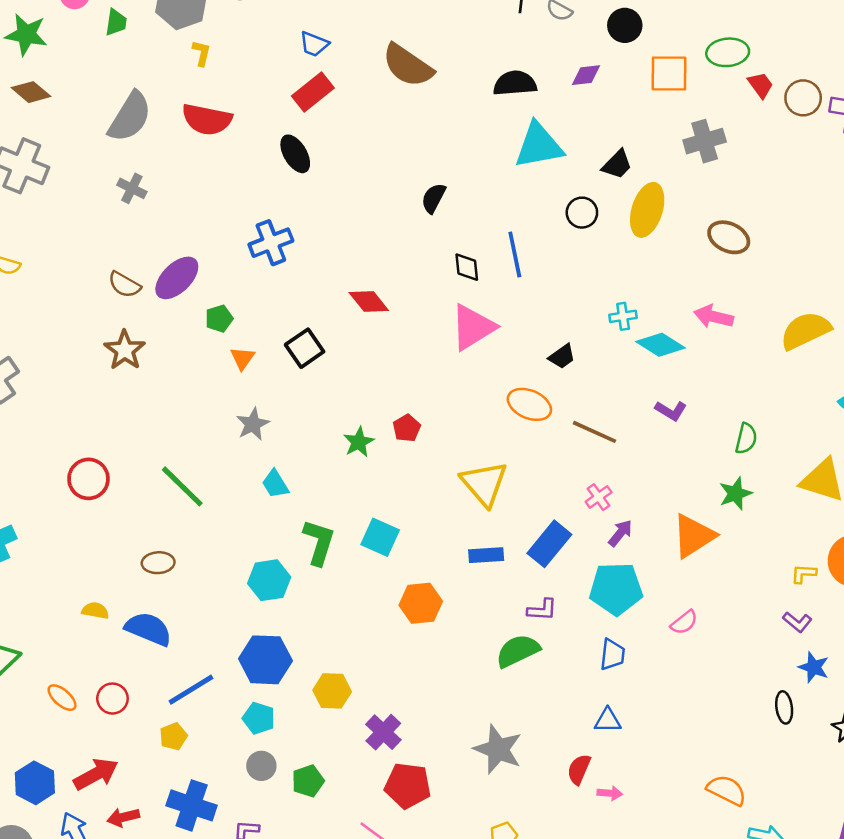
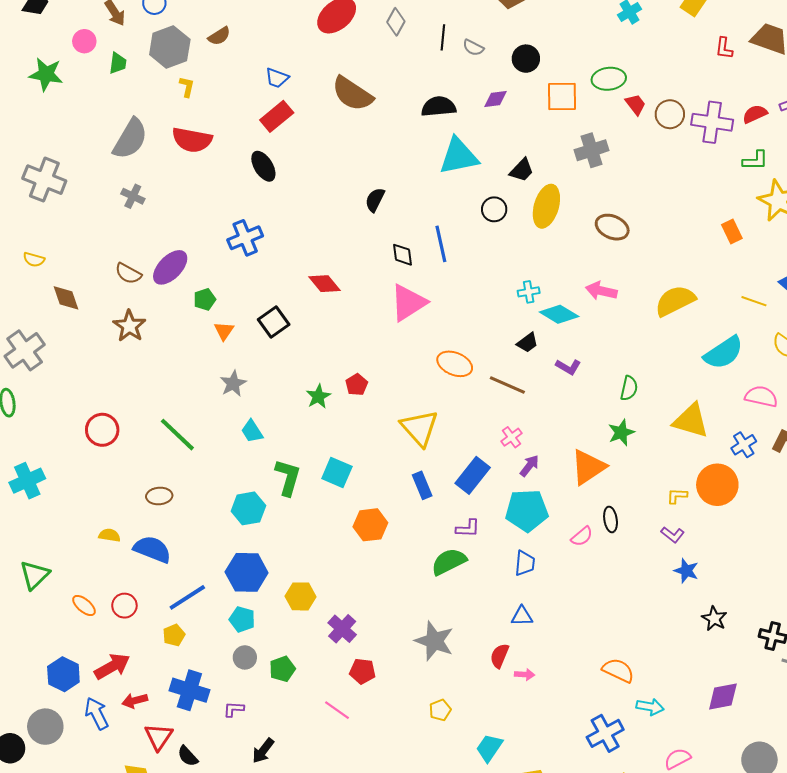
brown diamond: (31, 92) -> (66, 298), moved, turned 32
black trapezoid: (562, 356) -> (527, 343), moved
blue rectangle: (486, 555) -> (422, 485), turned 72
black ellipse: (784, 707) -> (611, 519), moved
red pentagon: (408, 786) -> (362, 671), size x0.7

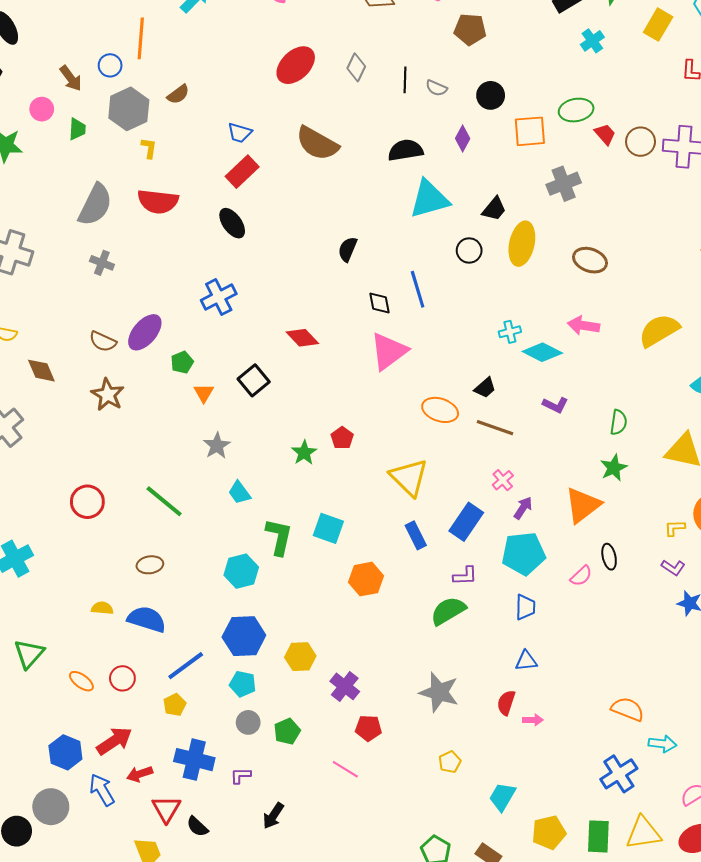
purple diamond: (495, 99) -> (463, 139), turned -50
black trapezoid: (527, 343) -> (485, 388), moved

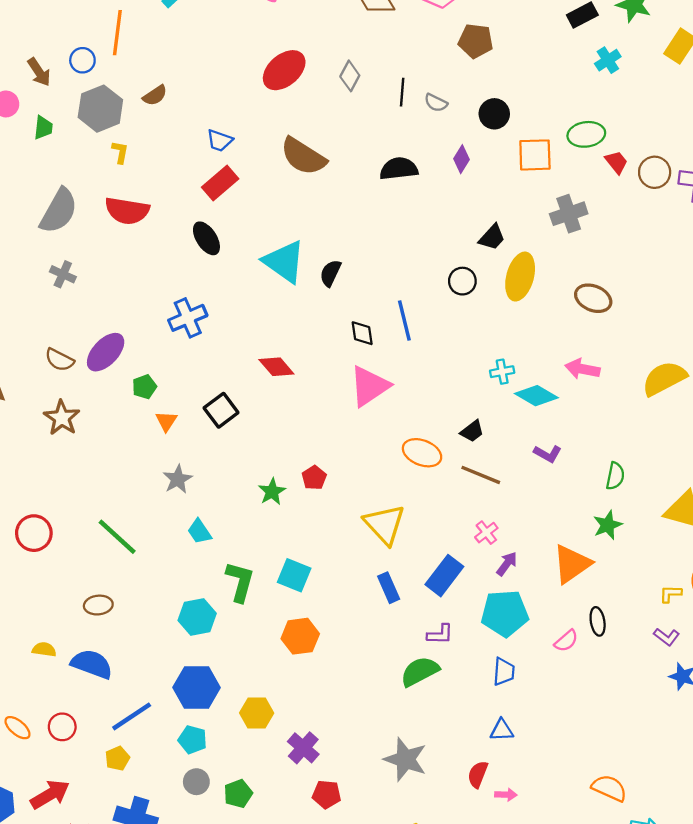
cyan triangle: (429, 199) -> (284, 262), moved, turned 48
orange hexagon: (366, 579) -> (300, 636), moved

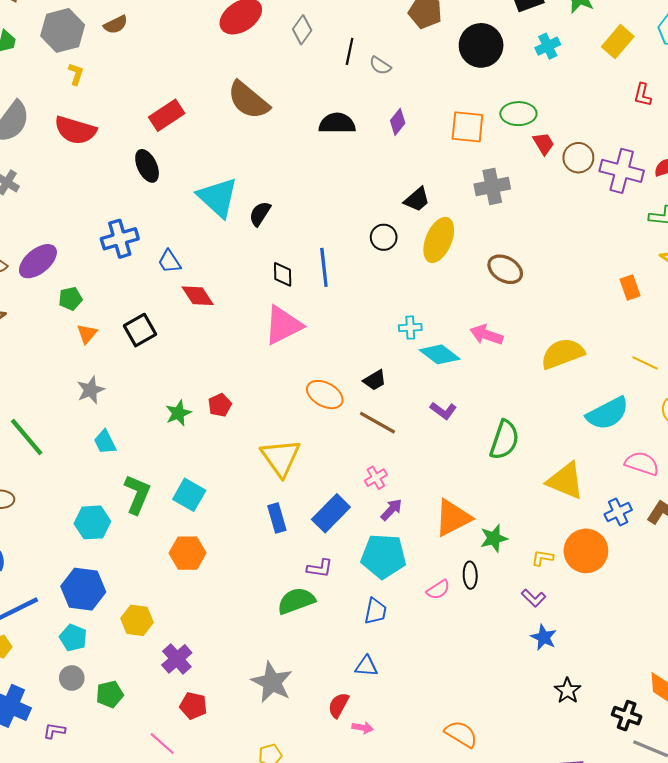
black circle: (494, 114) -> (481, 45), moved, size x1.5
blue trapezoid: (220, 140) -> (169, 261), moved, turned 30
green semicircle: (615, 476) -> (504, 440), size x1.5
green star: (608, 525) -> (494, 538), moved

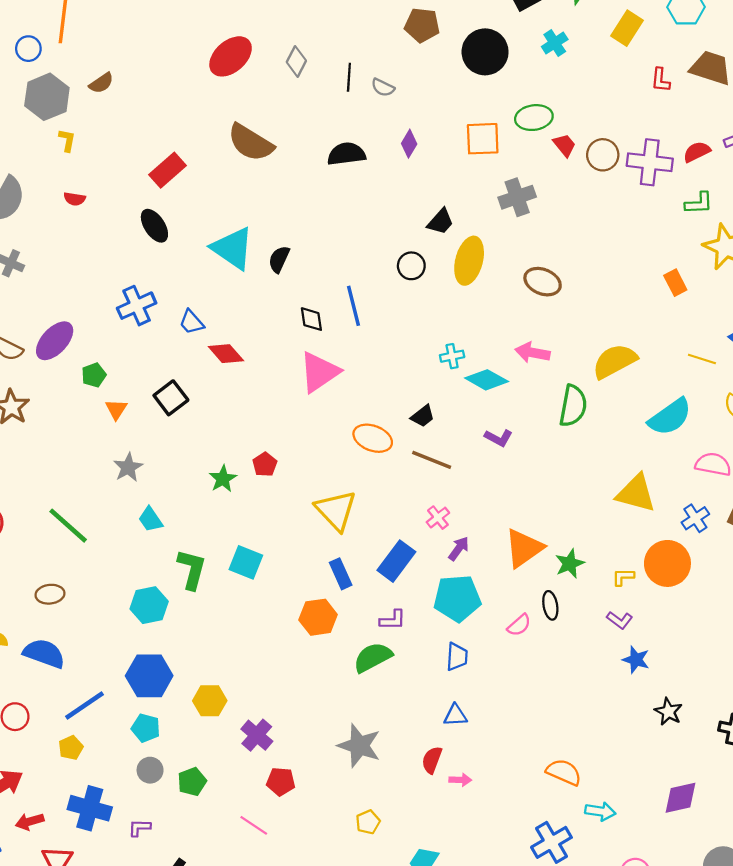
red semicircle: (75, 130) -> (75, 199), size x0.5
green semicircle: (504, 440) -> (573, 406), moved
orange hexagon: (187, 553) -> (318, 617), moved

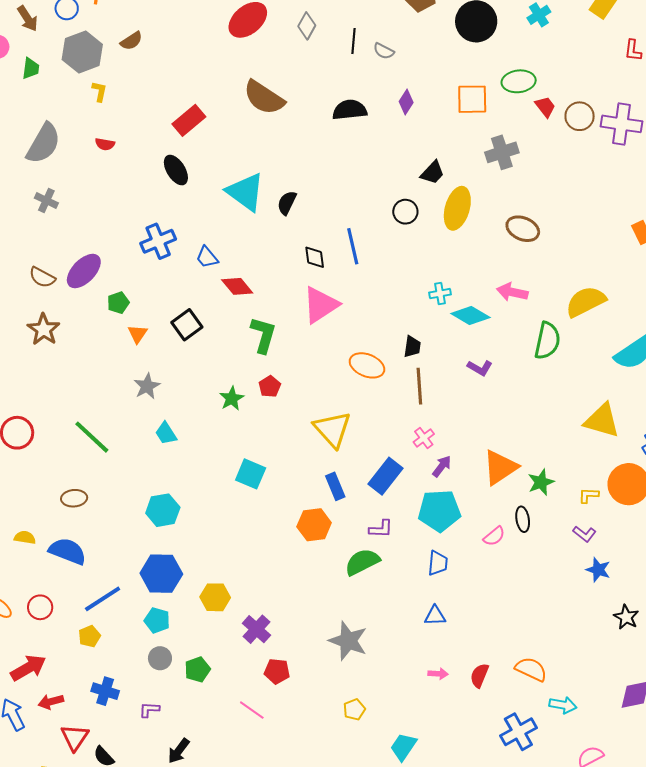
black trapezoid: (423, 416) -> (412, 347), turned -45
brown line: (432, 460) -> (419, 386), turned 63
green L-shape: (192, 569) -> (263, 335), moved
red semicircle: (432, 760) -> (479, 675), moved
blue cross: (90, 808) -> (105, 691), size x0.7

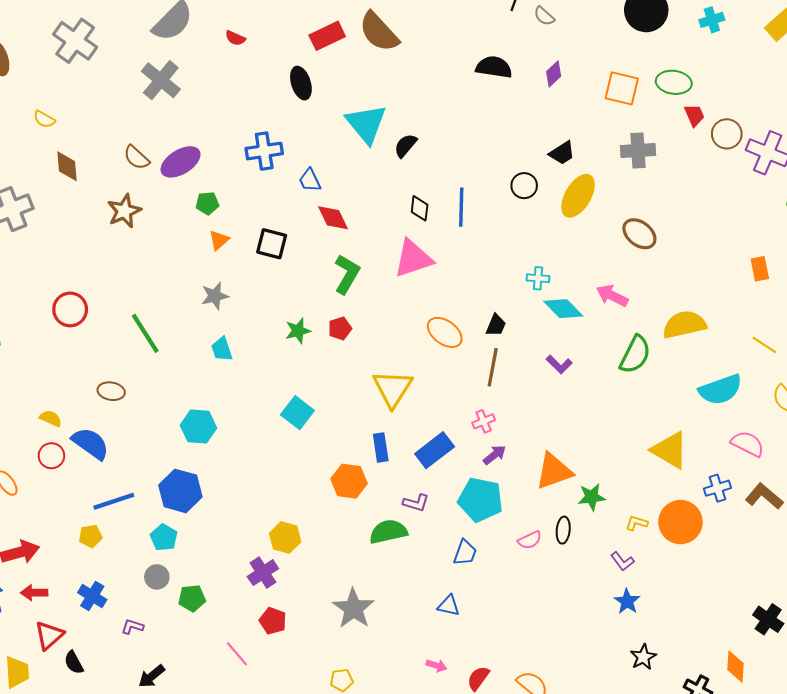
brown semicircle: (264, 98) -> (379, 32), moved
gray cross: (46, 200) -> (161, 80), size x1.6
black square: (187, 325) -> (272, 244), turned 36
yellow hexagon: (215, 597) -> (285, 538), moved
red circle: (40, 607) -> (51, 456), moved

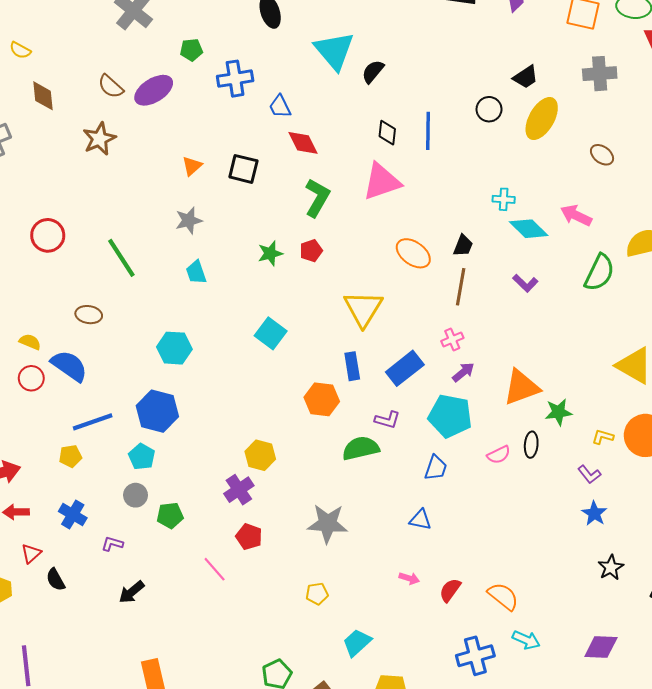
green pentagon: (207, 203) -> (191, 50), moved
brown ellipse: (639, 234) -> (602, 155), size x0.7
gray star: (353, 608) -> (328, 524), turned -30
red triangle: (49, 635) -> (31, 553), size x0.7

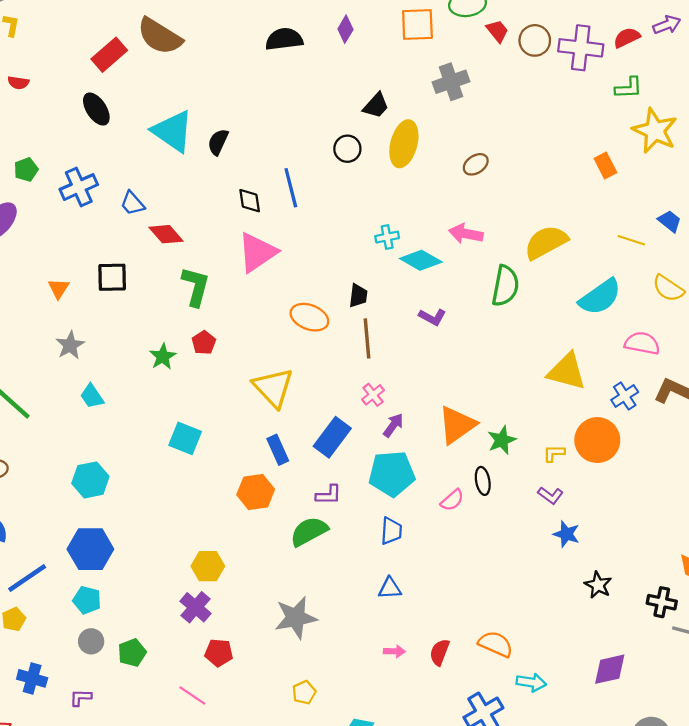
brown ellipse: (602, 155) -> (476, 164), turned -55

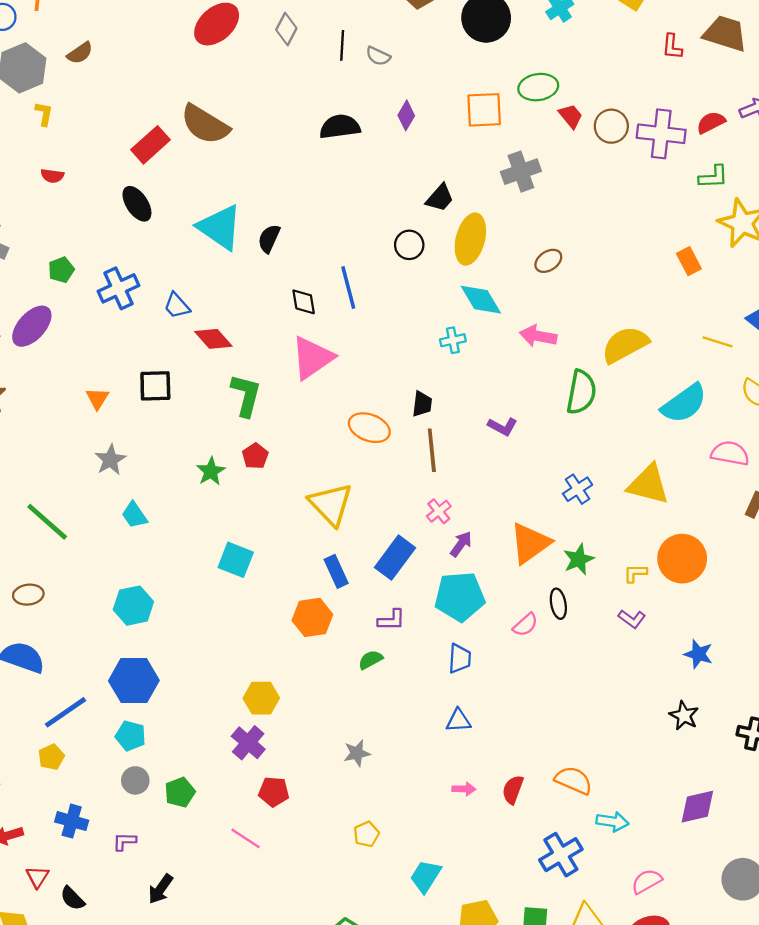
cyan diamond: (421, 260) -> (481, 300), moved, turned 30
blue cross: (625, 396) -> (578, 489), moved
green semicircle: (309, 531) -> (370, 660), size x0.6
blue star: (566, 534) -> (698, 654), moved
gray star: (296, 618) -> (357, 753), size x0.6

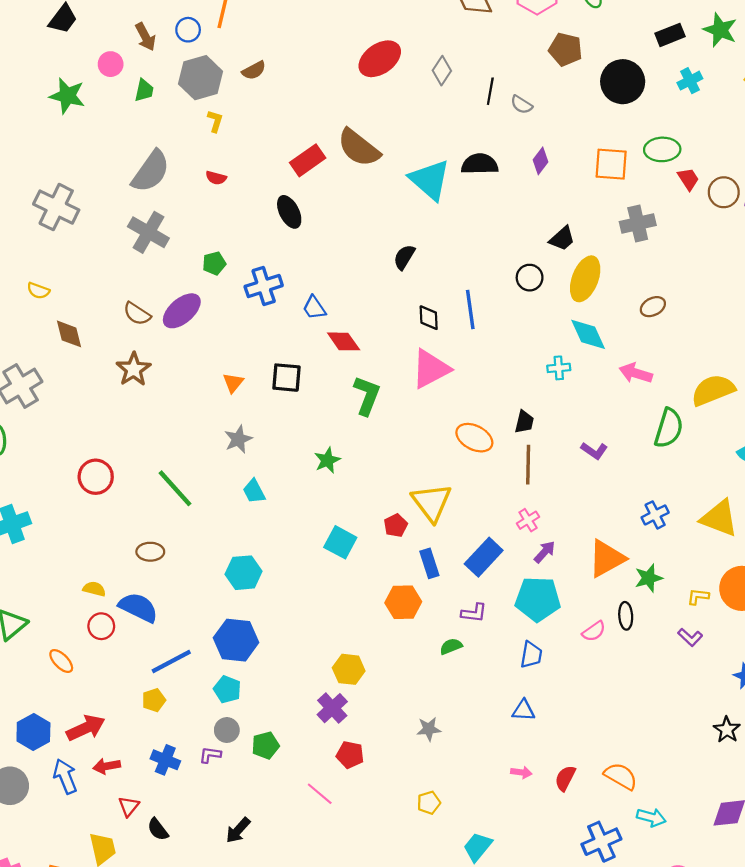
cyan triangle: (220, 227) -> (430, 180), moved
red pentagon: (255, 456) -> (396, 525), moved
purple L-shape: (124, 841) -> (210, 755), moved

